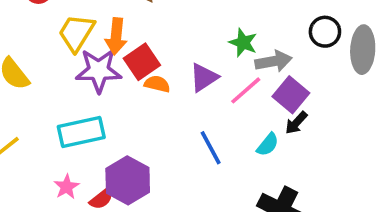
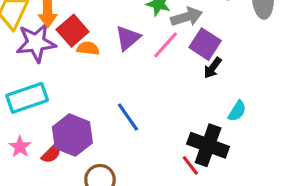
cyan semicircle: (268, 145) -> (237, 111), moved
blue line: (211, 148) -> (128, 117), moved

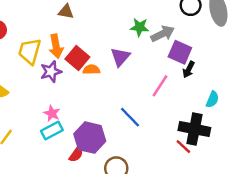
purple star: (36, 43) -> (51, 72), size x0.7
pink line: (166, 45) -> (160, 86), moved
cyan rectangle: (27, 98) -> (52, 131), moved, size x0.7
pink star: (20, 147) -> (52, 113), moved

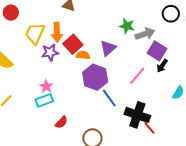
black cross: (194, 129) -> (137, 115), moved
purple hexagon: (90, 138) -> (95, 77), moved

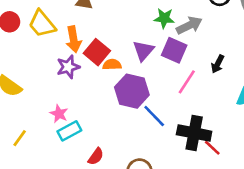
yellow trapezoid: (35, 33) -> (42, 24), moved, turned -55
purple square: (157, 51) -> (174, 50), moved
pink star: (46, 86) -> (59, 114), moved

